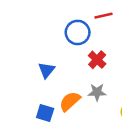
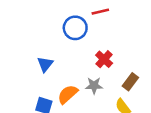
red cross: (97, 60) -> (104, 59), moved

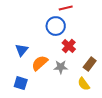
blue circle: (75, 28) -> (56, 26), moved
orange semicircle: (68, 94) -> (40, 63), moved

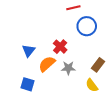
blue circle: (56, 26) -> (87, 26), moved
red cross: (69, 46) -> (60, 47), moved

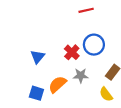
blue circle: (87, 26) -> (94, 45), moved
orange semicircle: (47, 64) -> (57, 84), moved

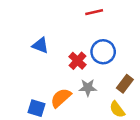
blue triangle: (38, 57) -> (40, 45), moved, turned -48

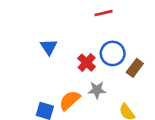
blue triangle: (40, 45) -> (49, 47), turned 36
brown rectangle: (125, 84) -> (135, 68), moved

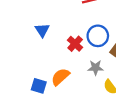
gray star: (97, 90) -> (96, 68), moved

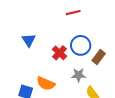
orange semicircle: (60, 77) -> (46, 84), turned -114

